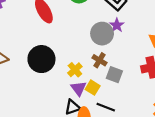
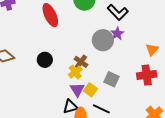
black circle: (41, 59) -> (45, 60), size x0.6
brown cross: (99, 60) -> (81, 62), moved

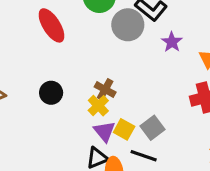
purple star: (117, 33) -> (172, 42), moved
gray circle: (103, 40) -> (128, 25), moved
gray square: (111, 79) -> (153, 128), moved, turned 35

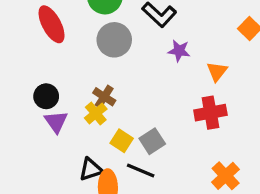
gray circle: (128, 25) -> (114, 40), moved
purple star: (172, 42) -> (179, 51), turned -30
purple triangle: (104, 131) -> (56, 122), moved

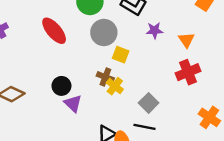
yellow cross: (96, 113) -> (115, 86), moved
yellow square: (122, 141) -> (121, 55), moved

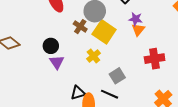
orange triangle: (186, 40) -> (138, 30), moved
yellow square: (121, 55) -> (104, 32), size x1.6
brown cross: (105, 77) -> (80, 27), moved

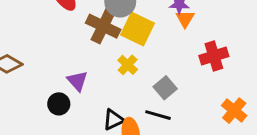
brown cross: (80, 27) -> (103, 26), size x1.6
black circle: (51, 46) -> (59, 104), moved

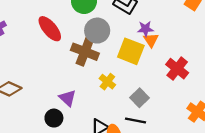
yellow square: (138, 29) -> (131, 51), moved
red cross: (214, 56) -> (177, 69), turned -30

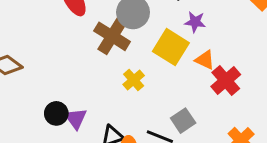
orange triangle: (151, 40) -> (205, 60), moved, turned -42
purple triangle: (68, 98) -> (76, 119), moved
gray square: (139, 98) -> (183, 121), moved

